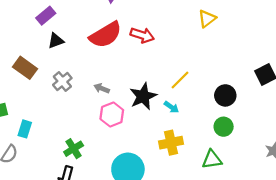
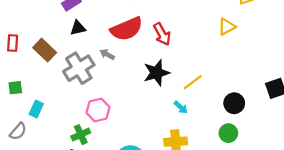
red arrow: (142, 35) -> (162, 34), turned 35
gray cross: (62, 81) -> (79, 68), size x1.6
gray arrow: (102, 88) -> (107, 54), moved
black star: (143, 96) -> (157, 73), moved
pink hexagon: (112, 115) -> (98, 110), moved

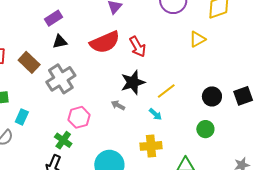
gray arrow: (107, 54) -> (118, 105), moved
black circle: (234, 103) -> (212, 96), moved
green circle: (228, 133) -> (205, 129), moved
green cross: (81, 135) -> (63, 140), turned -30

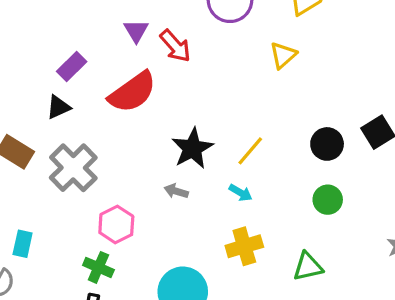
purple rectangle: (54, 18) -> (72, 67), moved
red arrow: (138, 47) -> (175, 46), moved

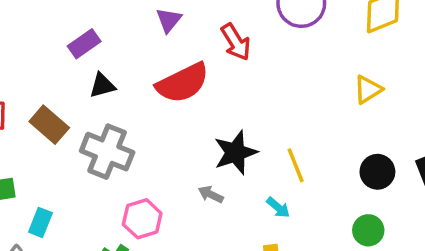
purple triangle: (136, 31) -> (169, 20), moved
yellow triangle: (283, 55) -> (368, 89), moved
purple rectangle: (72, 67) -> (84, 44), moved
yellow line: (250, 151) -> (296, 165), turned -72
gray cross: (73, 168) -> (107, 152), turned -33

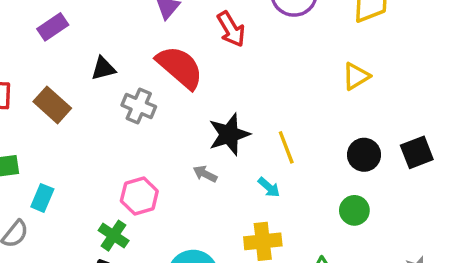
purple rectangle: (84, 44) -> (53, 27), moved
red semicircle: (183, 83) -> (180, 67), turned -114
gray cross: (107, 152) -> (139, 106), moved, size x0.7

